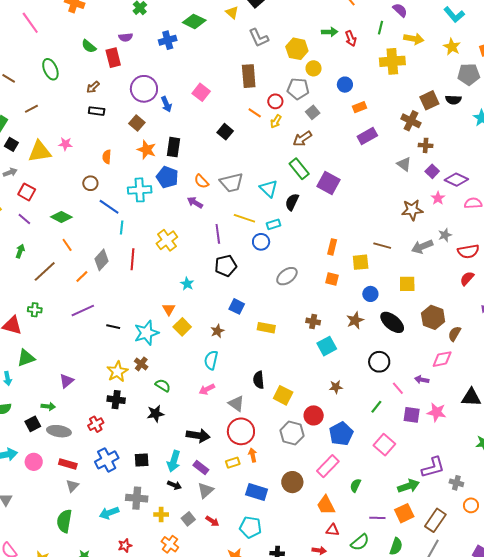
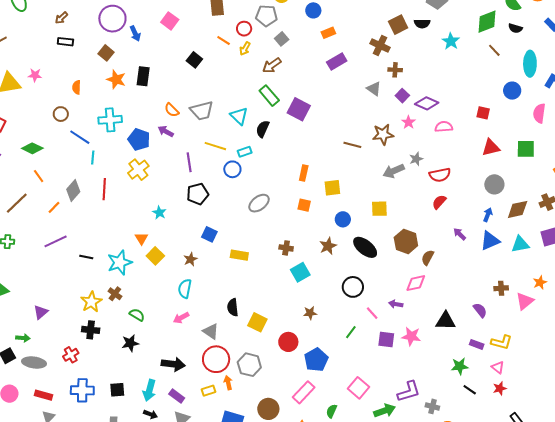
blue pentagon: (167, 177) -> (139, 139), moved
brown line: (382, 246) -> (352, 145), moved
gray hexagon: (292, 433) -> (249, 365), moved
pink square: (384, 445) -> (358, 388), moved
blue cross: (107, 460) -> (82, 390), turned 30

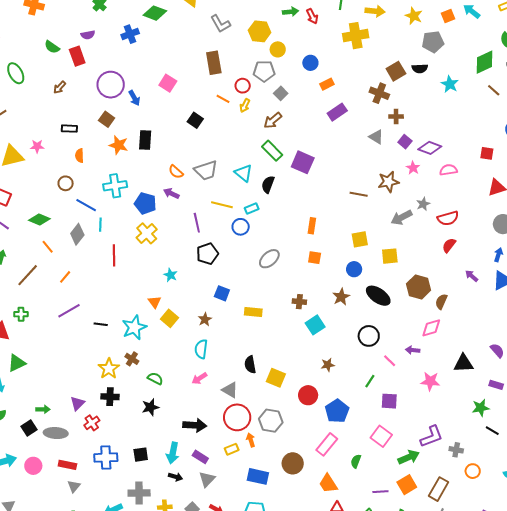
black rectangle: (65, 42) -> (69, 129), moved
yellow square: (332, 188) -> (360, 239), moved
gray diamond: (73, 191) -> (77, 234), moved
purple triangle: (41, 312) -> (77, 403), moved
purple square: (386, 339) -> (389, 401), moved

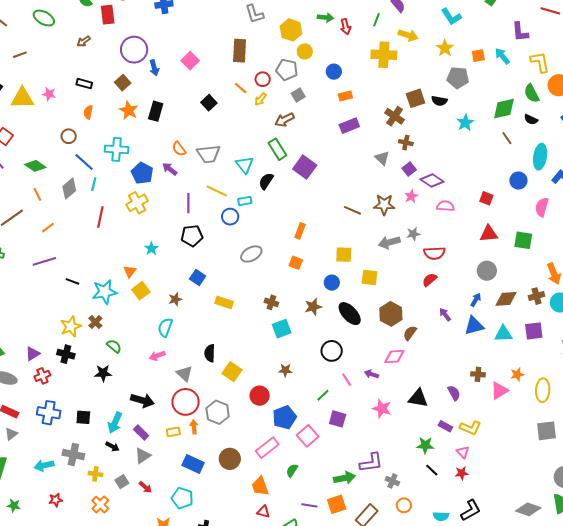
green ellipse: (16, 73) -> (44, 18), turned -45
pink square: (381, 436) -> (308, 436), moved

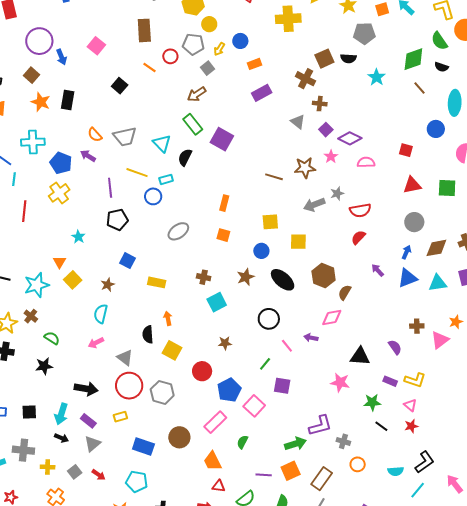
yellow arrow: (261, 99) -> (219, 49), moved
pink star: (382, 408) -> (340, 382), moved
orange arrow: (194, 427) -> (168, 318), moved

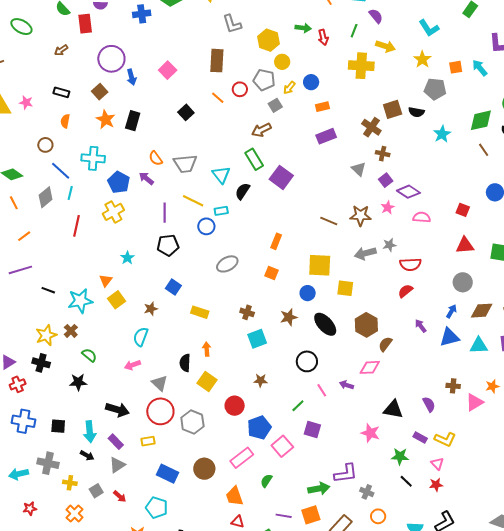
yellow square: (270, 222) -> (320, 265), size x1.4
cyan arrow: (61, 414) -> (90, 432), turned -30

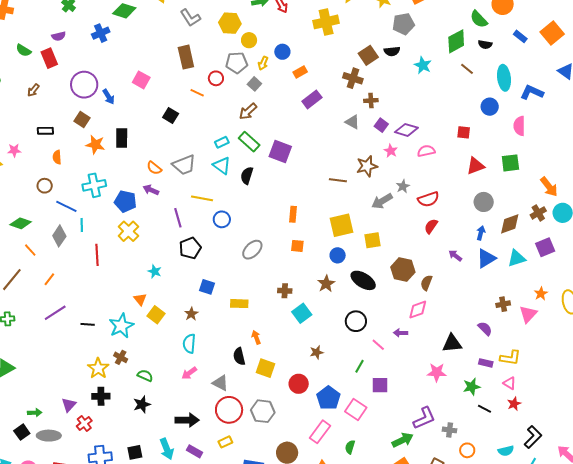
cyan rectangle: (221, 211) -> (222, 142), moved

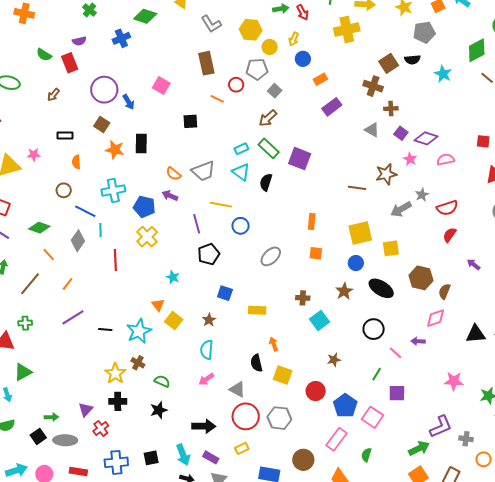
yellow arrow: (263, 63) -> (294, 39), moved
black square: (171, 115) -> (190, 121), turned -35
black triangle: (452, 343) -> (476, 334), moved

